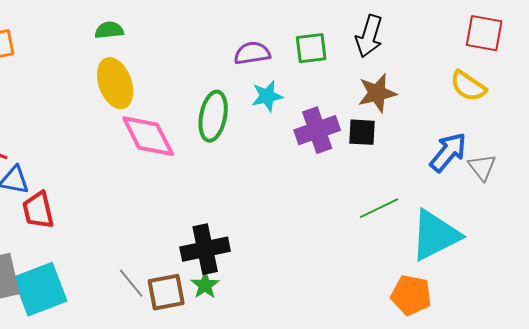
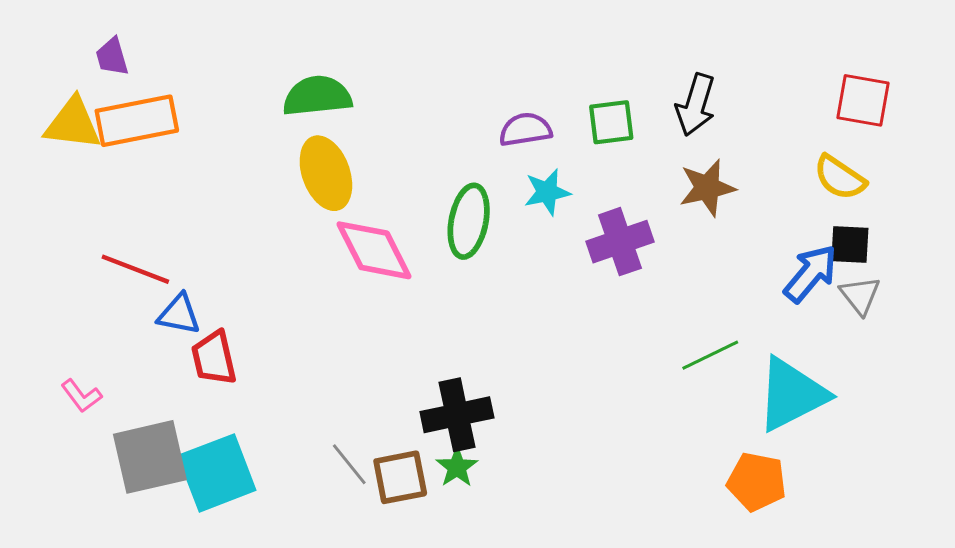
green semicircle: (109, 30) -> (317, 96), size x1.6
black square: (362, 132) -> (850, 244), moved

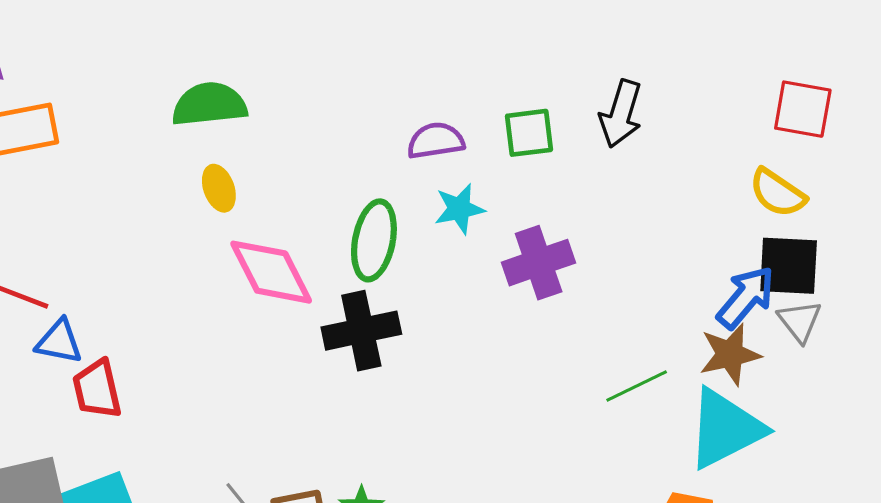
yellow ellipse: (326, 173) -> (219, 188), size x0.6
brown star: (707, 188) -> (730, 354), moved
black square: (850, 244) -> (789, 266), size x1.4
black cross: (457, 415) -> (361, 331), moved

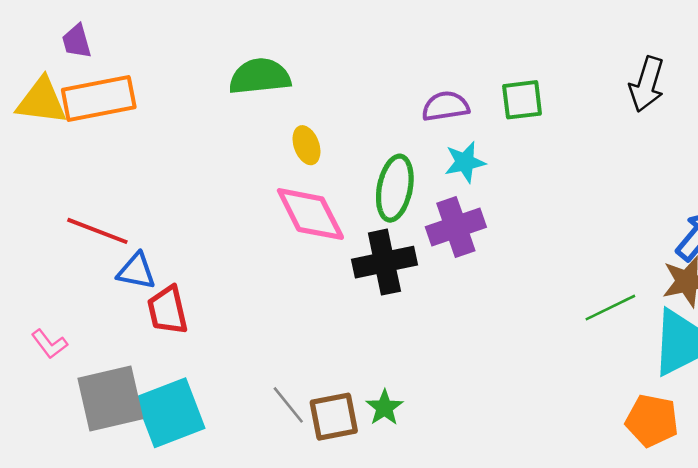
black arrow: (621, 114) -> (647, 84), moved
yellow ellipse: (219, 188) -> (306, 145), moved
purple cross: (539, 263) -> (456, 227), moved

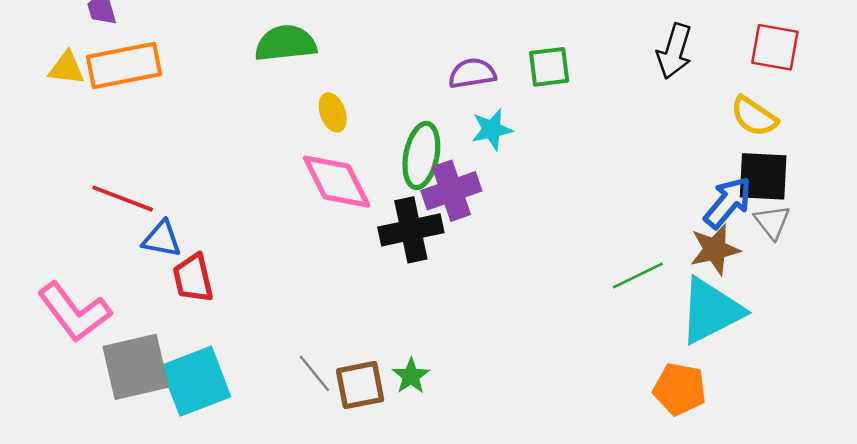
yellow triangle: (42, 101) -> (67, 68), size x0.7
purple cross: (456, 227) -> (451, 191), moved
pink L-shape: (49, 344) -> (74, 312), size x2.0

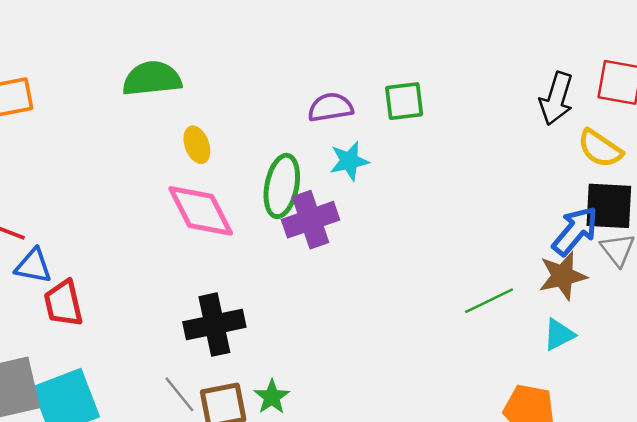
black arrow: (674, 51) -> (556, 99), moved
black cross: (411, 230) -> (214, 325), moved
cyan triangle: (711, 311) -> (559, 335), size x0.5

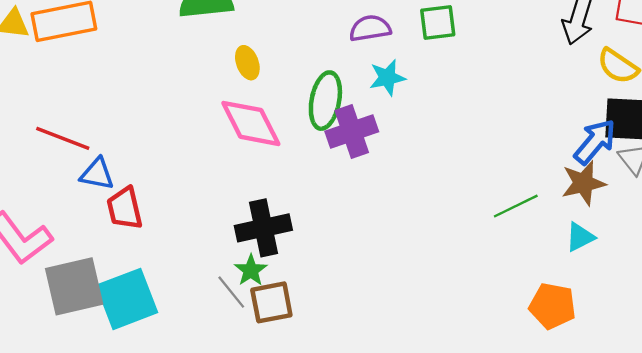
green star: (272, 397) -> (251, 270), moved

